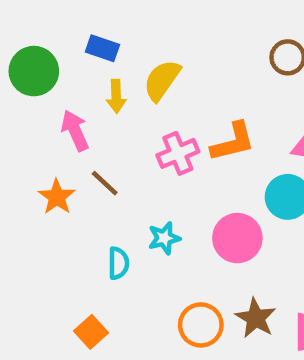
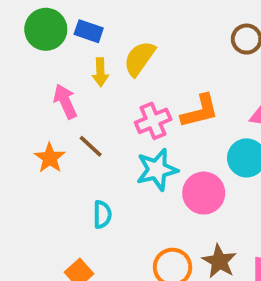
green circle: (34, 71) -> (46, 29), moved
cyan star: (164, 238) -> (157, 170), moved, size x1.5

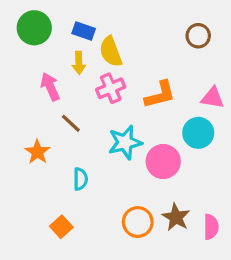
blue rectangle: (89, 31) -> (84, 31), moved
yellow semicircle: (139, 59) -> (111, 52), turned -56
pink cross: (153, 121) -> (111, 88), moved
orange star: (50, 158) -> (37, 152), moved

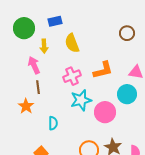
blue rectangle: (84, 31) -> (55, 21), moved, turned -32
yellow arrow: (79, 63) -> (44, 46), moved
pink cross: (111, 88) -> (72, 76), moved
brown line: (71, 123) -> (38, 87), moved, turned 40

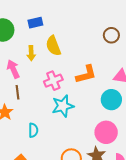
yellow arrow: (44, 46) -> (31, 53), moved
pink circle: (105, 112) -> (106, 132), moved

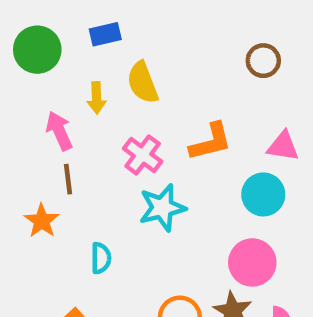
pink cross: (53, 81) -> (143, 155), turned -30

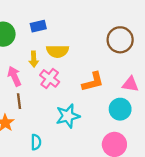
brown circle: (263, 61) -> (120, 40), size x1.5
yellow semicircle: (143, 83) -> (58, 51), turned -70
pink cross: (143, 155) -> (50, 78), moved

